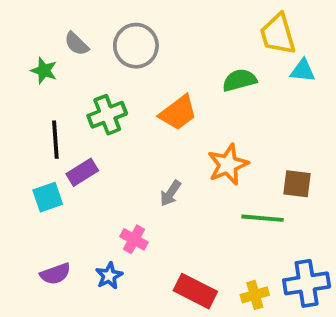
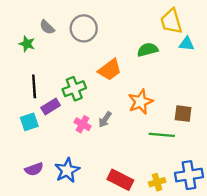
green cross: (107, 115) -> (74, 89), moved
pink cross: (134, 239) -> (83, 124), moved
blue star: (109, 276) -> (67, 170), size x1.5

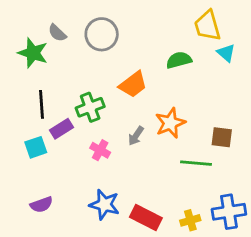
green star: (27, 44) -> (33, 53), size x1.5
cyan triangle: (187, 44) -> (226, 53), turned 35
gray arrow: (105, 119) -> (136, 136), moved
blue star: (67, 170) -> (104, 205), moved, turned -30

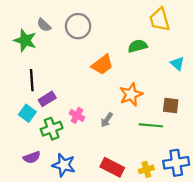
cyan triangle: (226, 53) -> (177, 64), moved
green cross: (90, 107) -> (52, 129), moved
gray arrow: (136, 136) -> (107, 120), moved
cyan square: (36, 147) -> (27, 113), turned -35
blue star: (104, 205) -> (64, 165), moved

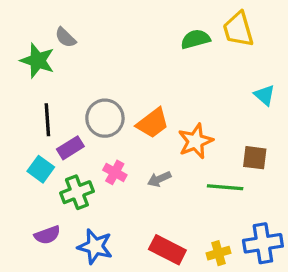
gray circle: (78, 26) -> (105, 118), moved
green semicircle: (138, 46) -> (195, 39), moved
orange trapezoid: (102, 65) -> (153, 123), moved
gray arrow: (107, 120) -> (159, 179), turned 32

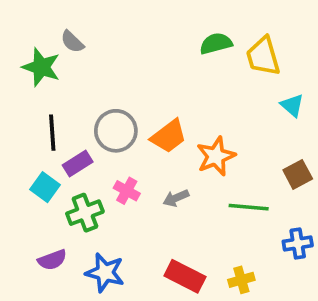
yellow trapezoid: (238, 29) -> (263, 56), moved
brown square: (255, 158) -> (298, 174), moved, turned -35
blue cross: (263, 243) -> (298, 244), moved, size x0.7

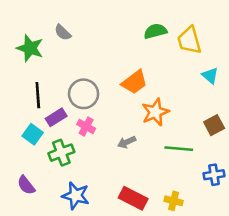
gray semicircle: (72, 42) -> (63, 32), moved
orange trapezoid: (169, 136) -> (134, 82), moved
pink cross: (127, 191) -> (86, 126), moved
purple semicircle: (52, 260) -> (26, 185), moved, turned 72
yellow cross: (241, 280) -> (174, 201), turned 30

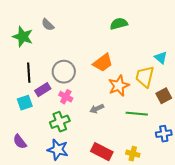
yellow trapezoid: (189, 40) -> (145, 77), moved, turned 30
cyan square: (33, 134) -> (25, 103), turned 35
green cross: (61, 153) -> (60, 122), moved

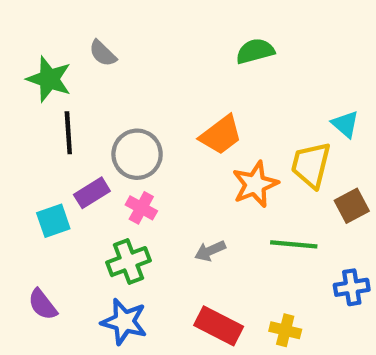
black line: (29, 73) -> (68, 133), moved
gray arrow: (97, 109) -> (210, 251), moved

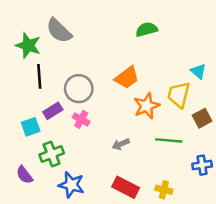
gray semicircle: (103, 53) -> (59, 31), size x1.6
green cross: (128, 262) -> (52, 154), moved

